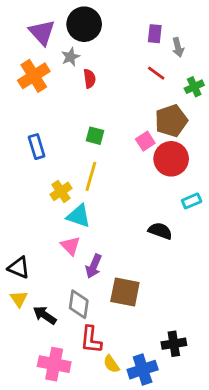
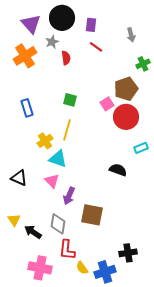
purple rectangle: (155, 34) -> (91, 25), moved
red line: (156, 73) -> (96, 47), moved
black triangle: (19, 268) -> (19, 178), moved

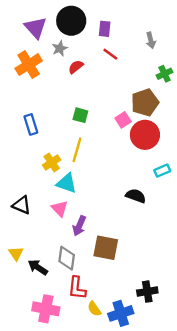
red semicircle: (66, 58) -> (76, 67), turned -120

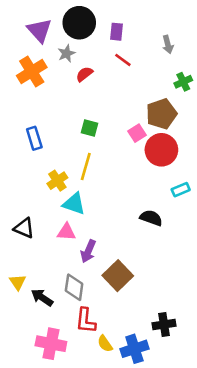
pink triangle: (60, 209) -> (66, 232), turned -42
brown square: (106, 248) -> (118, 276), turned 35

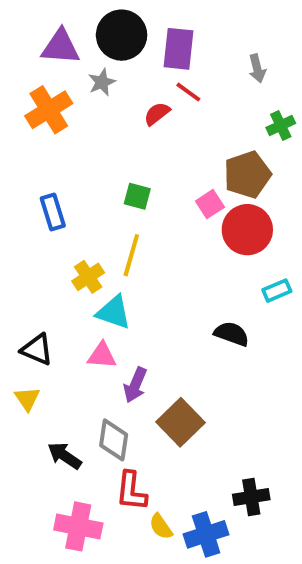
purple triangle: (39, 30) -> (61, 47), turned -44
purple rectangle: (116, 32) -> (179, 49), size x1.5
red semicircle: (84, 74) -> (157, 114), moved
yellow triangle: (18, 282) -> (27, 399), moved

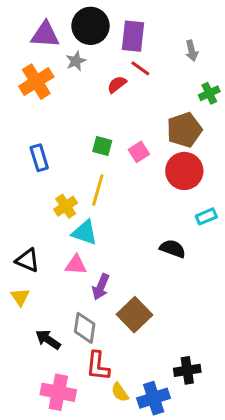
pink square: (210, 204) -> (139, 152), moved

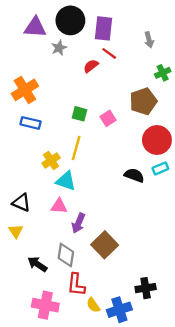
orange cross: (36, 82) -> (25, 90), moved
blue rectangle: (39, 158) -> (31, 123), turned -60
red circle: (184, 171) -> (157, 140), moved
black semicircle: (173, 249) -> (134, 175), moved

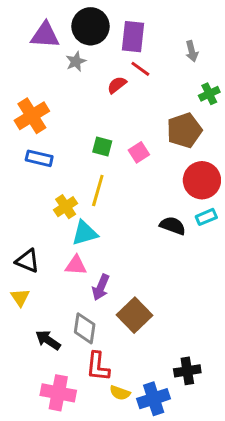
cyan triangle: (66, 181) -> (85, 233), turned -35
yellow semicircle: (93, 305) -> (120, 393), turned -35

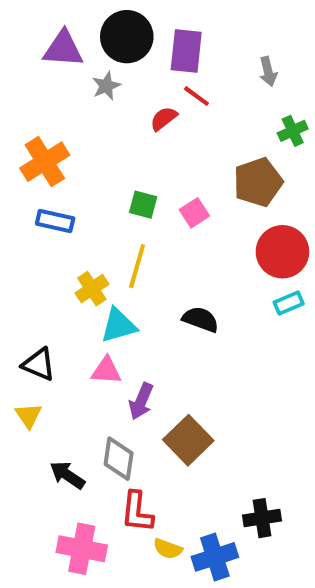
black semicircle: (173, 226) -> (201, 319), moved

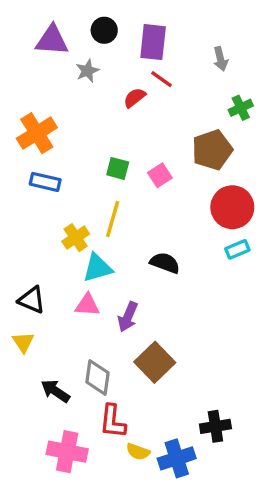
black circle: (127, 37) -> (104, 30), size x0.6
purple arrow: (141, 401) -> (128, 317), moved

